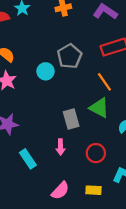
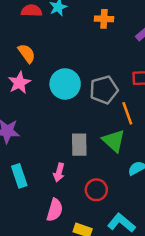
gray pentagon: (70, 56) -> (104, 90), moved
cyan circle: (45, 71) -> (65, 84), size x1.5
pink semicircle: (60, 191) -> (55, 210), moved, turned -42

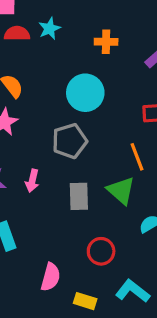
cyan circle: (65, 84) -> (85, 93), moved
gray pentagon: (104, 90) -> (70, 141), moved
pink arrow: (59, 172) -> (32, 181), moved

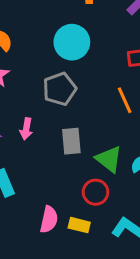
green triangle: (121, 191) -> (109, 159), moved
yellow rectangle: (85, 301) -> (79, 225), moved

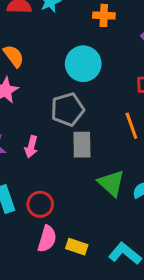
gray rectangle: (71, 141) -> (82, 145), moved
red circle: (96, 192) -> (40, 204), moved

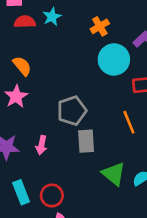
orange cross: (104, 15) -> (100, 26), turned -30
cyan circle: (83, 64) -> (114, 59), moved

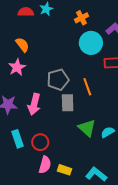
orange line: (129, 122) -> (87, 87), moved
pink arrow: (41, 145) -> (34, 104), size x1.5

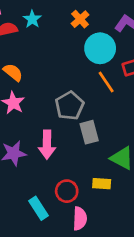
orange line: (87, 87) -> (106, 82), moved
cyan rectangle: (17, 139) -> (39, 208), moved
yellow rectangle: (64, 170) -> (102, 184), moved

